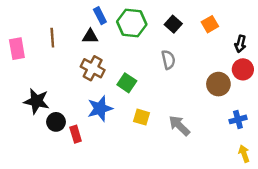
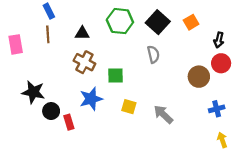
blue rectangle: (100, 16) -> (49, 11), moved
black square: (173, 24) -> (158, 22), size x1.5
green square: (127, 83) -> (116, 75), turned -35

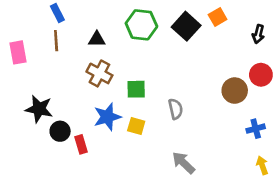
orange square: (191, 22) -> (218, 17), moved
black arrow: (219, 40) -> (258, 34), moved
gray semicircle: (153, 54) -> (176, 109), moved
yellow square: (129, 107) -> (136, 126), moved
gray arrow: (163, 114) -> (183, 163), moved

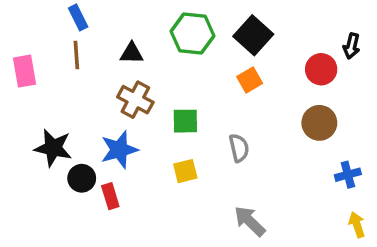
orange square: (218, 17) -> (250, 80), moved
red circle: (261, 75) -> (321, 69), moved
blue star: (107, 117) -> (119, 150), moved
yellow square: (136, 126) -> (185, 171), turned -30

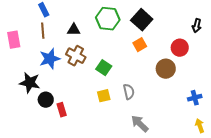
red circle: (321, 69) -> (180, 48), moved
green square: (185, 121) -> (104, 68), turned 35
brown circle: (319, 123) -> (166, 69), moved
gray semicircle: (239, 148) -> (129, 92), moved
blue star: (119, 150) -> (50, 59), moved

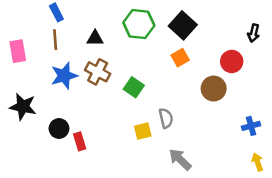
black star: (30, 83) -> (23, 107), moved
yellow square: (104, 96) -> (143, 131), moved

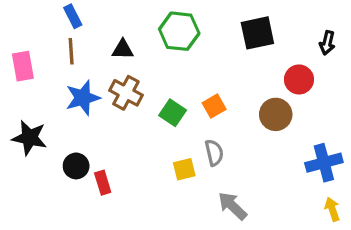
black square: (183, 25) -> (257, 33), moved, turned 36
orange square: (180, 58) -> (214, 106), moved
blue cross: (251, 126) -> (324, 163), size x1.5

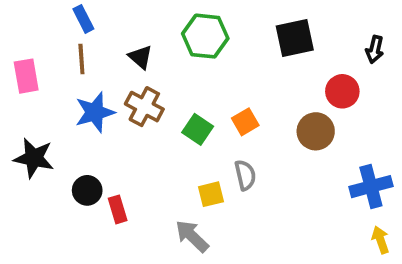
black triangle: (123, 50) -> (140, 57), turned 40
gray arrow: (232, 206) -> (192, 236), moved

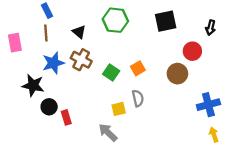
black star: (34, 158) -> (33, 85), moved

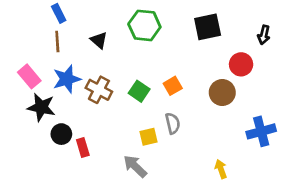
pink rectangle: (15, 43) -> (29, 76), moved, turned -30
brown cross: (81, 60) -> (99, 90), moved
yellow arrow: (214, 135) -> (221, 169), moved

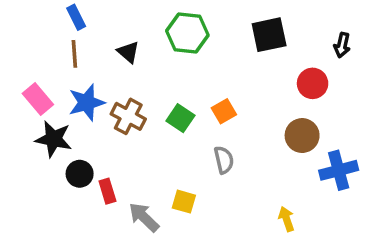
brown circle: (222, 93) -> (302, 136), moved
yellow square: (149, 137) -> (184, 202), moved, turned 30
gray arrow: (135, 166) -> (144, 217), moved

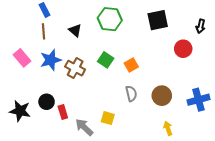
green square: (180, 118) -> (106, 60), moved
brown circle: (302, 136) -> (162, 96), moved
black star: (54, 139) -> (20, 111), moved

